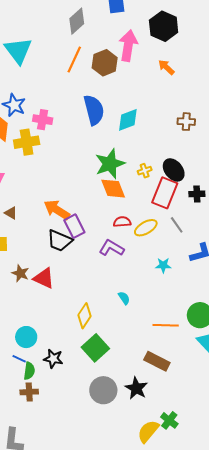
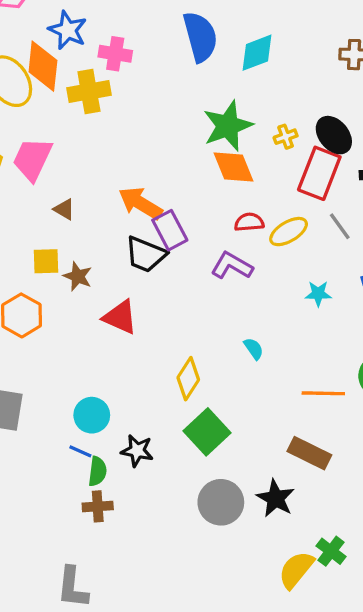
brown star: (20, 273) -> (78, 276), moved

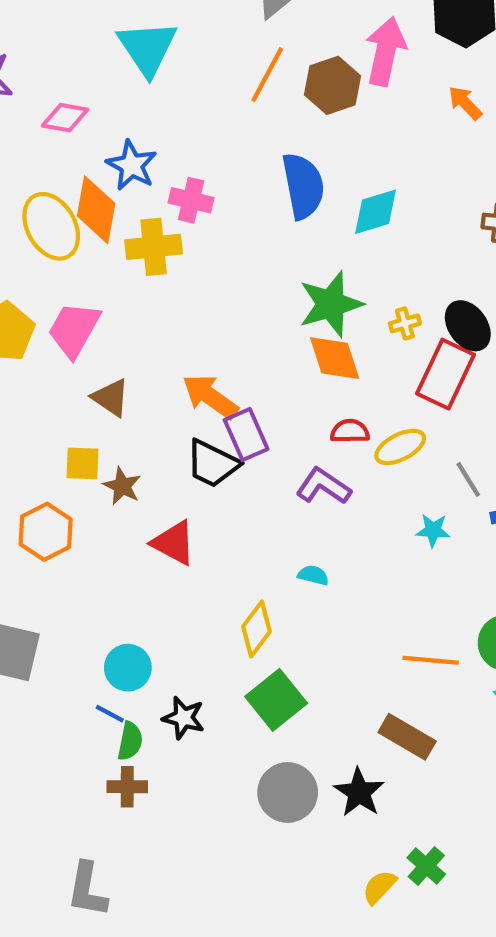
brown triangle: (64, 209) -> (111, 398), size x1.4
gray line: (340, 226) -> (468, 479), moved
cyan semicircle: (254, 349) -> (313, 575), moved, turned -45
yellow semicircle: (296, 570) -> (379, 887), size x0.7

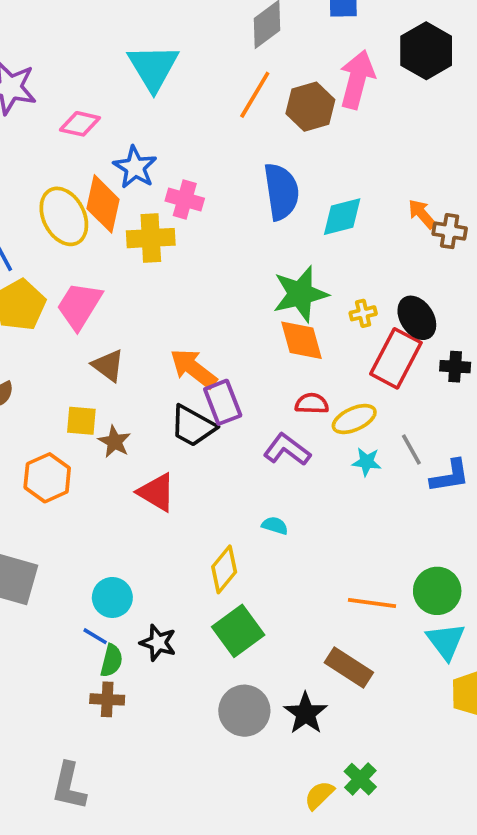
orange arrow: (465, 103) -> (422, 214), moved
cyan star: (433, 530) -> (367, 462), moved

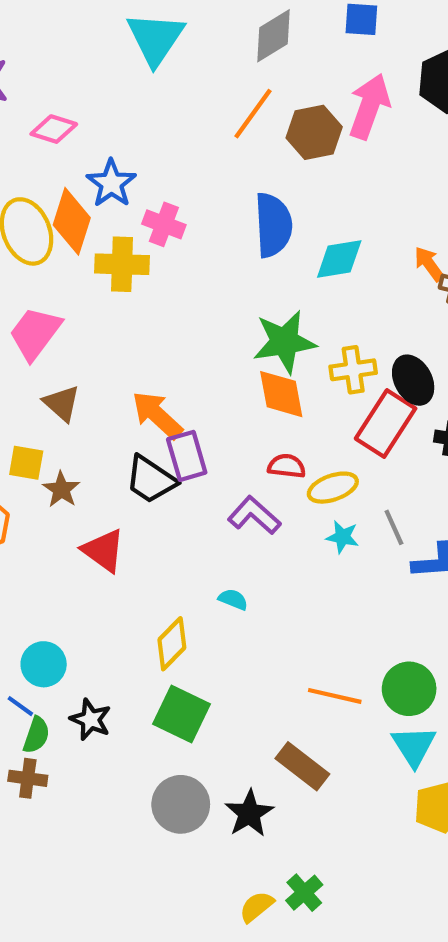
cyan triangle: (153, 67) -> (155, 38), moved
yellow cross: (363, 313) -> (353, 370), size x1.5
green square: (238, 631) -> (182, 714), turned -33

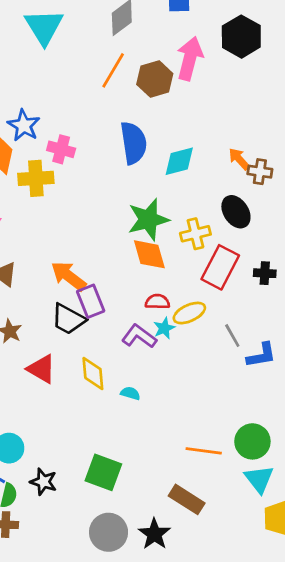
black ellipse: (413, 380) -> (236, 212), moved
cyan star: (342, 537) -> (164, 328), moved, turned -30
yellow diamond: (172, 644) -> (93, 374), moved, turned -44

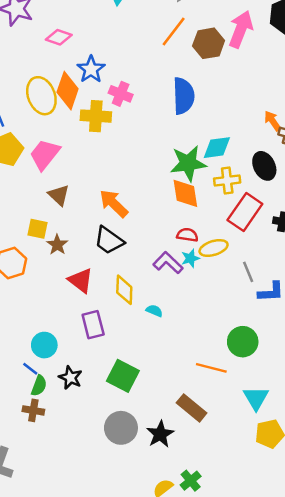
cyan diamond: (179, 161) -> (217, 148), moved
purple rectangle: (91, 301) -> (93, 325), moved
green circle: (252, 441) -> (243, 342), moved

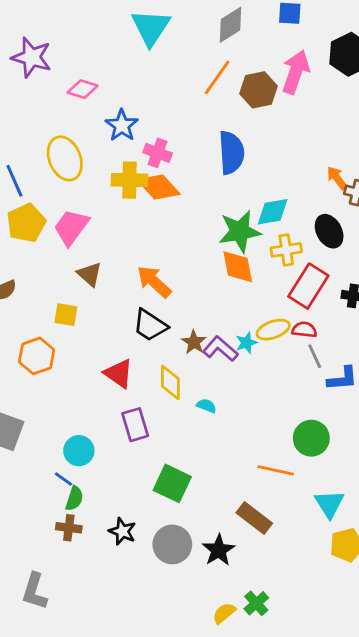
orange diamond: (68, 91) -> (159, 187), moved, turned -60
red semicircle: (187, 235) -> (304, 330), moved
brown star: (57, 245) -> (194, 342), moved
black star: (70, 378) -> (122, 531), moved

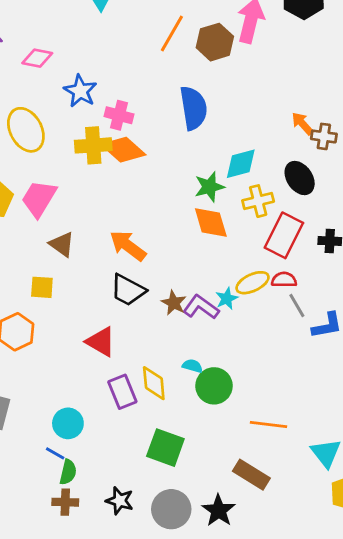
green star: (240, 231) -> (209, 187), size x0.7
yellow diamond: (170, 383) -> (154, 383), moved
green circle: (311, 438) -> (214, 386), moved

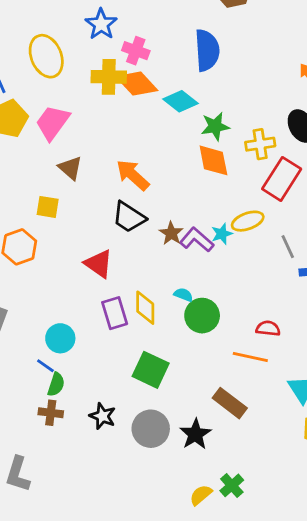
cyan diamond: (241, 164) -> (180, 101), moved, turned 48
red semicircle: (284, 280) -> (268, 328), moved

